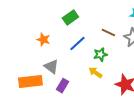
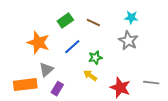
brown line: (108, 33) -> (93, 23), moved
orange star: (43, 40) -> (38, 43), size x1.6
gray triangle: (51, 67) -> (46, 70), turned 42

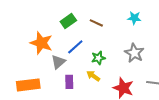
gray star: (128, 41) -> (134, 53), moved
gray triangle: (46, 70) -> (58, 62), moved
purple rectangle: (57, 89) -> (69, 82), moved, turned -32

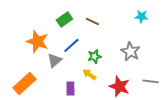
cyan star: (134, 18) -> (141, 16), moved
purple rectangle: (69, 82) -> (70, 88), moved
orange rectangle: (28, 85) -> (24, 83), turned -35

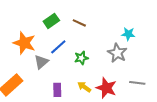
cyan star: (141, 16) -> (128, 34), moved
yellow arrow: (89, 74) -> (84, 87), moved

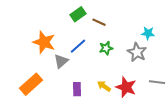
green rectangle: (51, 21) -> (78, 14), moved
green star: (81, 58) -> (106, 48), moved

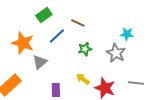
green rectangle: (78, 14) -> (44, 15), moved
blue line: (78, 46) -> (57, 36), moved
yellow arrow: (104, 86) -> (83, 79), moved

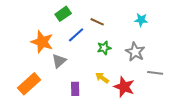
cyan star: (127, 34) -> (141, 20), moved
gray line: (136, 83) -> (155, 73), moved

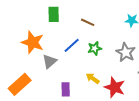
green rectangle: (63, 14) -> (54, 14), turned -56
blue line: (76, 35) -> (72, 45), moved

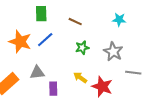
blue line: (72, 45) -> (45, 40), moved
gray triangle: (50, 61) -> (37, 73), moved, turned 35

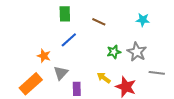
orange star: (20, 42) -> (44, 56), moved, size x0.6
green star: (82, 48) -> (114, 52), moved
gray triangle: (37, 73) -> (61, 73), turned -42

